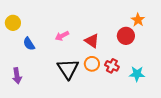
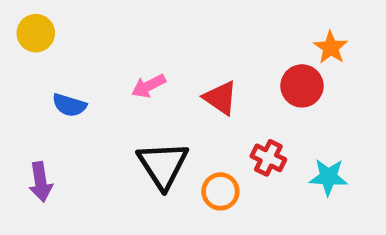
yellow circle: (13, 23) -> (36, 33), moved
blue semicircle: (29, 44) -> (69, 105), turned -40
orange circle: (92, 64) -> (220, 191), moved

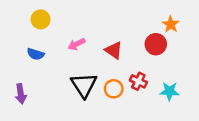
yellow circle: (36, 33) -> (41, 19), moved
orange circle: (220, 191) -> (114, 89), moved

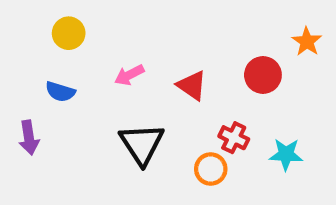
orange star: (171, 24) -> (307, 42), moved
orange circle: (114, 89) -> (211, 169), moved
purple arrow: (21, 94) -> (29, 138), moved

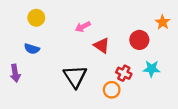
pink arrow: (129, 75) -> (83, 27), moved
cyan star: (286, 154) -> (152, 69), moved

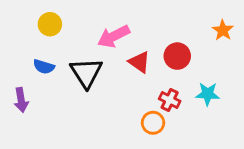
pink arrow: (83, 27) -> (114, 36), size x1.5
red circle: (139, 40) -> (177, 56), moved
black triangle: (75, 76) -> (86, 73), moved

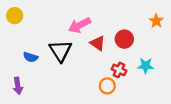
yellow circle: (50, 24) -> (15, 16), moved
blue semicircle: (44, 67) -> (31, 57), moved
purple arrow: (21, 100) -> (18, 86), moved

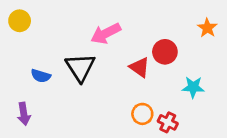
red triangle: (98, 43) -> (140, 67), moved
red cross: (119, 70) -> (168, 122), moved

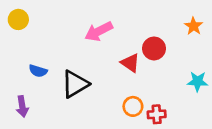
black triangle: (80, 67) -> (75, 84), moved, turned 32
cyan star: (193, 87) -> (197, 81), moved
red cross: (168, 122) -> (157, 114), turned -30

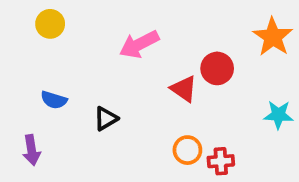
yellow circle: (18, 19) -> (50, 24), moved
orange star: (194, 26) -> (273, 37), size x1.5
black triangle: (75, 84) -> (106, 119), size x0.6

